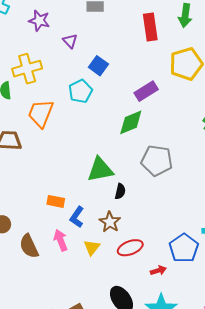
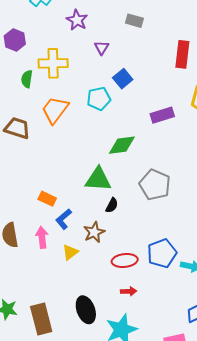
green diamond: (131, 122) -> (122, 145), moved
red ellipse: (130, 248) -> (125, 260), moved
blue pentagon: (184, 248) -> (162, 253), moved

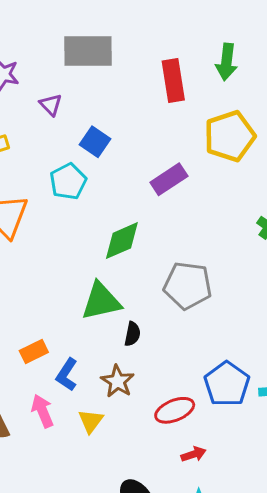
gray rectangle: (134, 21) -> (88, 51), size x1.8
orange rectangle: (47, 199) -> (34, 351), turned -36

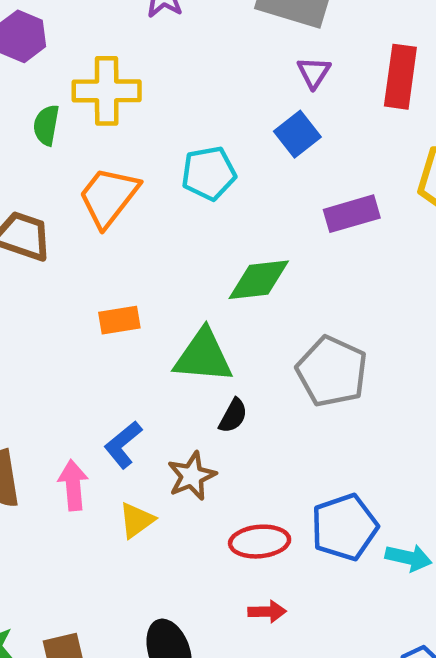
purple triangle: (51, 105) -> (314, 72), moved
blue square: (95, 142) -> (297, 134), moved
orange rectangle: (34, 351) -> (119, 320), moved

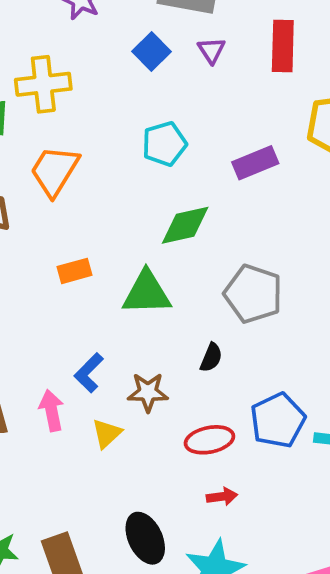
blue square: (297, 134) -> (151, 51), moved
cyan pentagon: (209, 173) -> (164, 144), moved
black semicircle: (233, 416) -> (211, 357), moved
brown star: (192, 476) -> (148, 392), turned 30

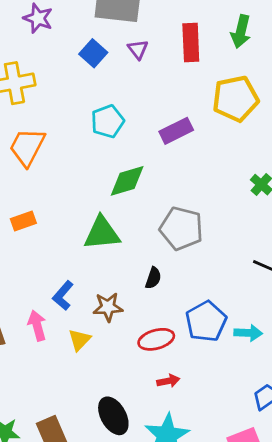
orange rectangle: (74, 271) -> (23, 221), moved

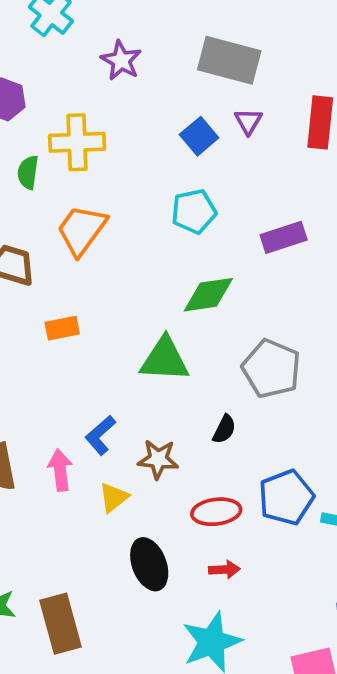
blue square: (93, 53) -> (199, 136), moved
black ellipse: (113, 416) -> (149, 564), moved

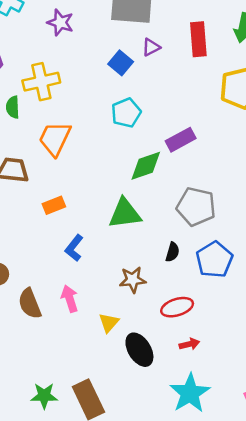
purple triangle: (248, 121) -> (151, 47), turned 42
purple rectangle: (284, 237) -> (181, 140), moved
blue L-shape: (100, 435) -> (74, 248), moved
yellow triangle: (114, 497) -> (109, 323), moved
blue pentagon: (286, 497) -> (214, 260), moved

